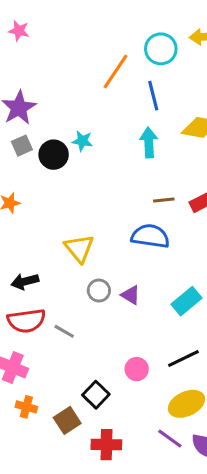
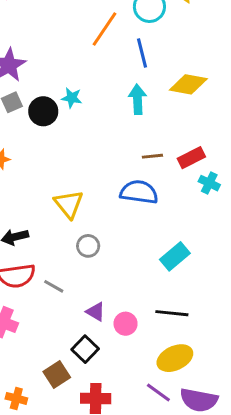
purple triangle: (131, 295) -> (96, 312), moved
black line: (183, 358) -> (172, 313), turned 32
orange cross: (26, 407) -> (16, 398), moved

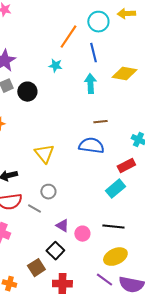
cyan star: (72, 98) -> (55, 66), moved
red rectangle: (191, 158) -> (126, 166), moved
gray circle: (88, 246) -> (48, 192), moved

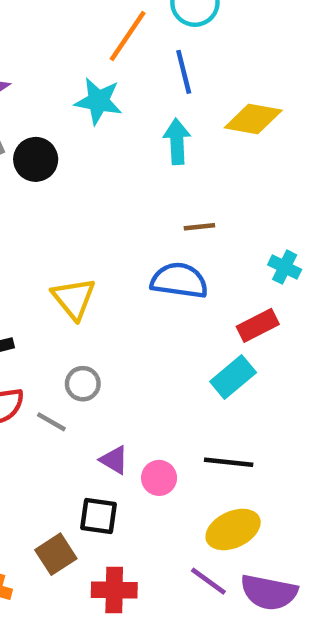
cyan star: (55, 66) -> (98, 101), size x1.5
black square: (55, 251) -> (98, 516), turned -36

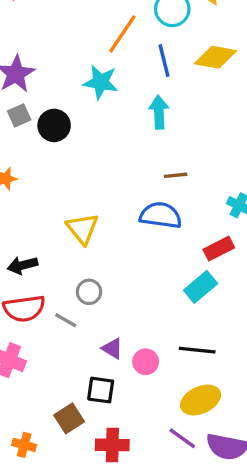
yellow diamond: (253, 119) -> (216, 57), moved

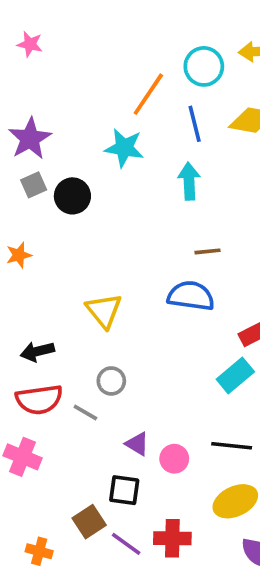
purple line: (182, 438) -> (126, 544), moved
red cross: (112, 445) -> (172, 538), moved

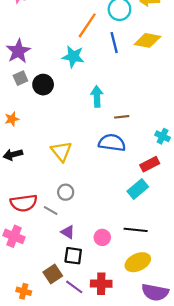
cyan arrow: (189, 181) -> (97, 96), moved
black arrow: (37, 351) -> (13, 155), moved
purple triangle: (137, 444) -> (68, 232), moved

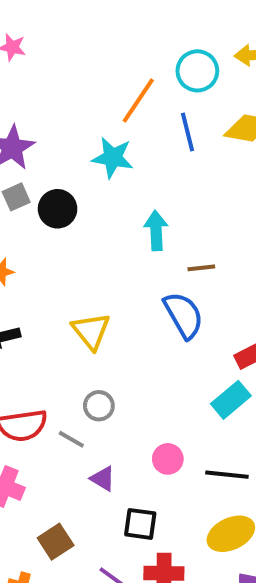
blue semicircle: (112, 143) -> (184, 315), turned 52
pink circle: (102, 237) -> (168, 459), moved
black square: (73, 256) -> (140, 524), moved
brown square: (53, 274) -> (56, 542), moved

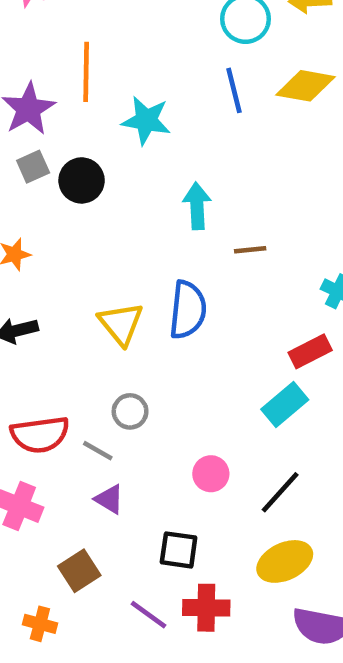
orange line: (138, 100) -> (86, 72), moved, turned -33
blue semicircle: (184, 315) -> (188, 310), moved, turned 36
black line: (227, 475) -> (280, 492), turned -54
purple triangle: (103, 479) -> (109, 499), moved

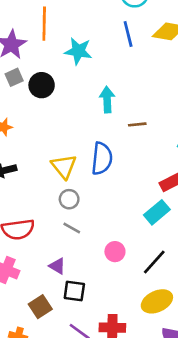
gray circle: (130, 411) -> (69, 199), moved
gray line: (98, 451) -> (72, 228), moved
black square: (179, 550) -> (74, 291), moved

